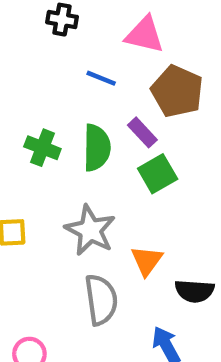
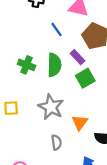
blue line: (101, 78) -> (56, 29), turned 32
gray semicircle: (101, 300) -> (56, 142), size x0.6

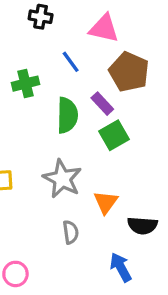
green cross: (27, 65) -> (26, 84), moved, turned -35

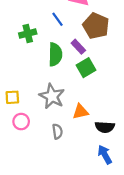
orange triangle: (106, 202) -> (81, 112), turned 42
blue arrow: (121, 267) -> (105, 155), moved
pink circle: (15, 274) -> (21, 122), moved

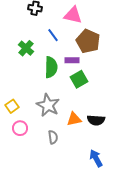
green cross: (28, 34) -> (26, 48), turned -35
purple rectangle: (78, 47) -> (72, 60), turned -48
yellow square: (12, 97) -> (12, 106), turned -32
black semicircle: (105, 127) -> (96, 120), moved

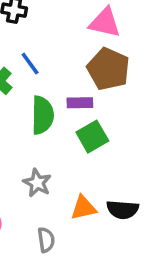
pink triangle: (73, 15) -> (105, 23), moved
blue line: (53, 35) -> (30, 64), moved
gray star: (48, 105) -> (37, 183), size x0.7

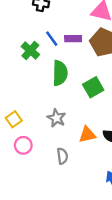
purple rectangle: (80, 103) -> (73, 39), moved

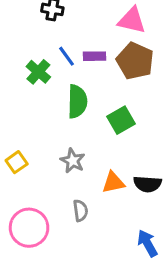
pink circle: (23, 145) -> (29, 228), moved, size x1.6

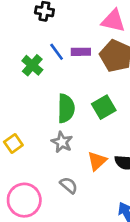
green semicircle: (77, 101) -> (66, 108), moved
orange triangle: (113, 182) -> (97, 161), turned -30
gray semicircle: (80, 211) -> (69, 185), turned -42

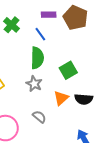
blue line: (57, 52) -> (40, 34), moved
green square: (104, 107) -> (68, 70), moved

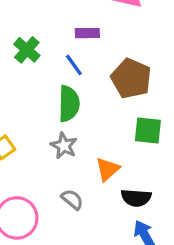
brown pentagon: (75, 18) -> (131, 78), moved
green square: (68, 70) -> (148, 131), moved, turned 36
black semicircle: (84, 99) -> (136, 198), moved

